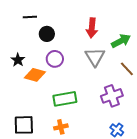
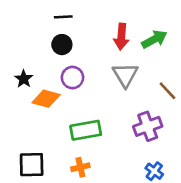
black line: (30, 17) -> (63, 17), moved
green arrow: (121, 41) -> (154, 39), moved

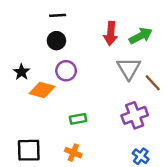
gray triangle: (125, 75) -> (129, 68), moved
green rectangle: (86, 130) -> (78, 119), size x0.6
orange cross: (80, 167) -> (73, 153), turned 35

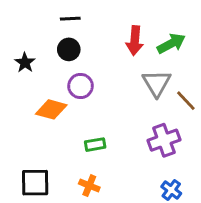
black star: (22, 72) -> (25, 63), moved

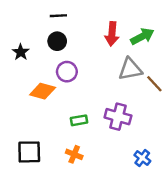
gray triangle: (157, 83) -> (130, 69), turned 50
purple cross: (164, 140) -> (118, 117), moved, turned 35

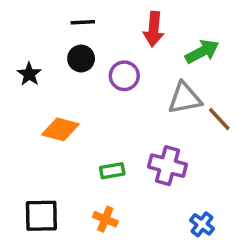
red arrow: (112, 34) -> (154, 29), moved
purple circle: (67, 72) -> (124, 76), moved

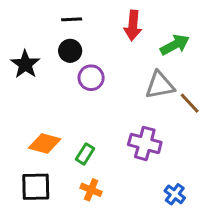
black star: (29, 74) -> (25, 64), size x1.4
purple circle: (124, 76) -> (91, 78), moved
orange diamond: (60, 129) -> (45, 143), moved
green rectangle: (112, 171) -> (85, 154), moved, turned -48

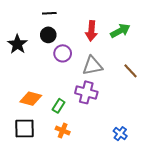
red arrow: (133, 25) -> (91, 31), moved
gray triangle: (160, 85) -> (92, 66), moved
purple cross: (145, 143) -> (86, 92), moved

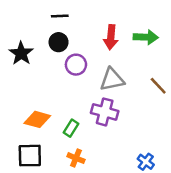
green arrow: (120, 31) -> (146, 37), turned 30

